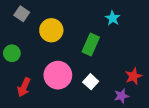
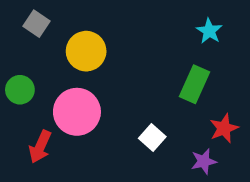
cyan star: (113, 18) -> (209, 31), moved
green rectangle: (91, 44) -> (195, 84), moved
pink circle: (58, 75) -> (77, 112), moved

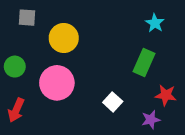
gray square: (36, 24) -> (27, 18), turned -30
red star: (224, 128) -> (166, 95), turned 30
red arrow: (40, 147) -> (16, 110), moved

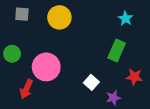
yellow circle: (64, 38) -> (59, 17), moved
red arrow: (16, 110) -> (26, 89), moved
purple star: (151, 120) -> (113, 98), moved

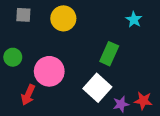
green rectangle: (117, 50) -> (109, 54), moved
red star: (134, 77) -> (143, 101), moved
white square: (91, 82) -> (97, 88), size x1.6

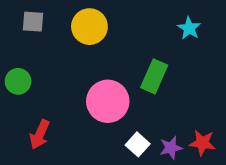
pink circle: (49, 71) -> (108, 101), moved
white square: (97, 88) -> (138, 144), moved, size x0.6

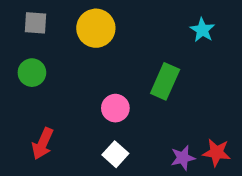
green circle: (18, 81) -> (32, 73), moved
pink circle: (108, 101) -> (115, 108), size x0.6
white square: (138, 144) -> (115, 154), moved

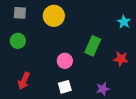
cyan star: (202, 30) -> (124, 22), moved
red star: (217, 152) -> (121, 59), moved
white square: (115, 154) -> (65, 87), turned 32

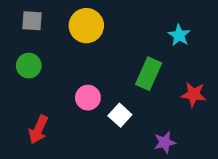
cyan star: (124, 22) -> (179, 35), moved
pink circle: (65, 61) -> (88, 98), moved
white square: (65, 87) -> (120, 115), moved, turned -32

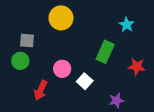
gray square: (32, 21) -> (27, 41), moved
green circle: (29, 66) -> (20, 61), moved
red arrow: (38, 130) -> (41, 90), moved

